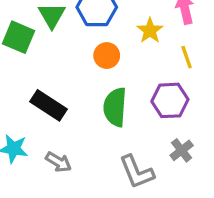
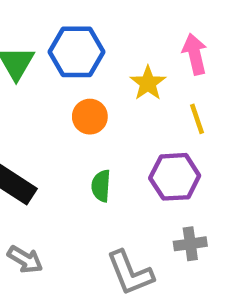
green semicircle: (115, 107) -> (101, 186), size x0.6
gray cross: (182, 150) -> (190, 244), turned 30

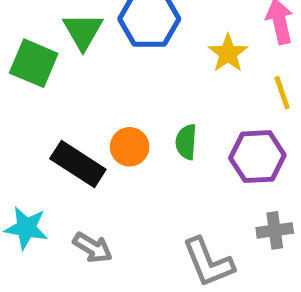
orange circle: (90, 117) -> (130, 147), moved
green semicircle: (101, 186) -> (186, 142), moved

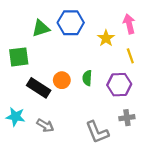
green triangle: (83, 31) -> (41, 28), turned 42
green square: (34, 63) -> (19, 57), moved, turned -30

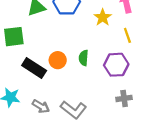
gray L-shape: (97, 132) -> (73, 110), moved, turned -30

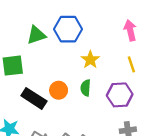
yellow star: (103, 17) -> (90, 60), moved

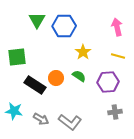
green triangle: (36, 35) -> (37, 20), moved, turned -42
yellow line: (131, 64) -> (118, 56), turned -56
green semicircle: (86, 88) -> (79, 76), turned 120

